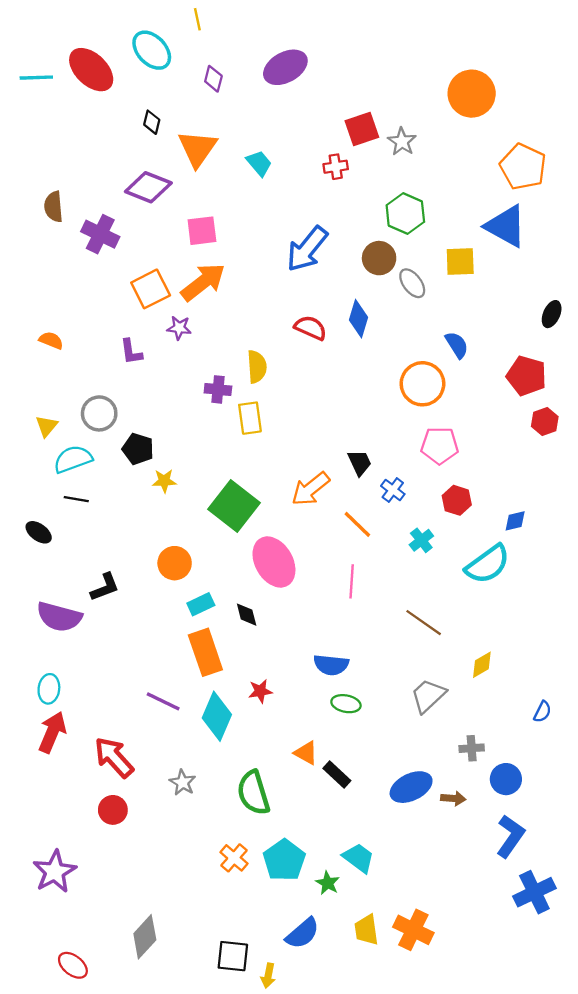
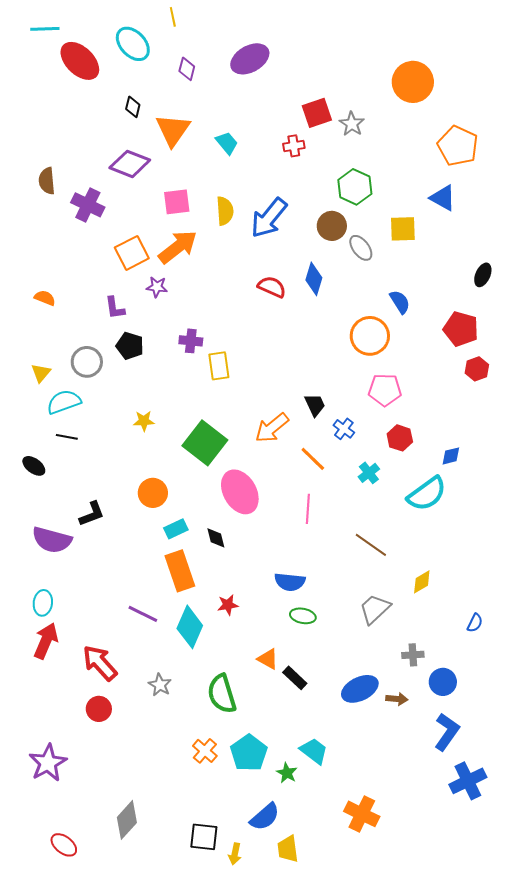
cyan line: (36, 78) -> (45, 29), moved
blue triangle: (506, 226) -> (443, 198), size x0.7
yellow semicircle: (257, 367) -> (225, 211), moved
black pentagon: (138, 449) -> (130, 346), moved
yellow trapezoid: (367, 930) -> (288, 849), moved

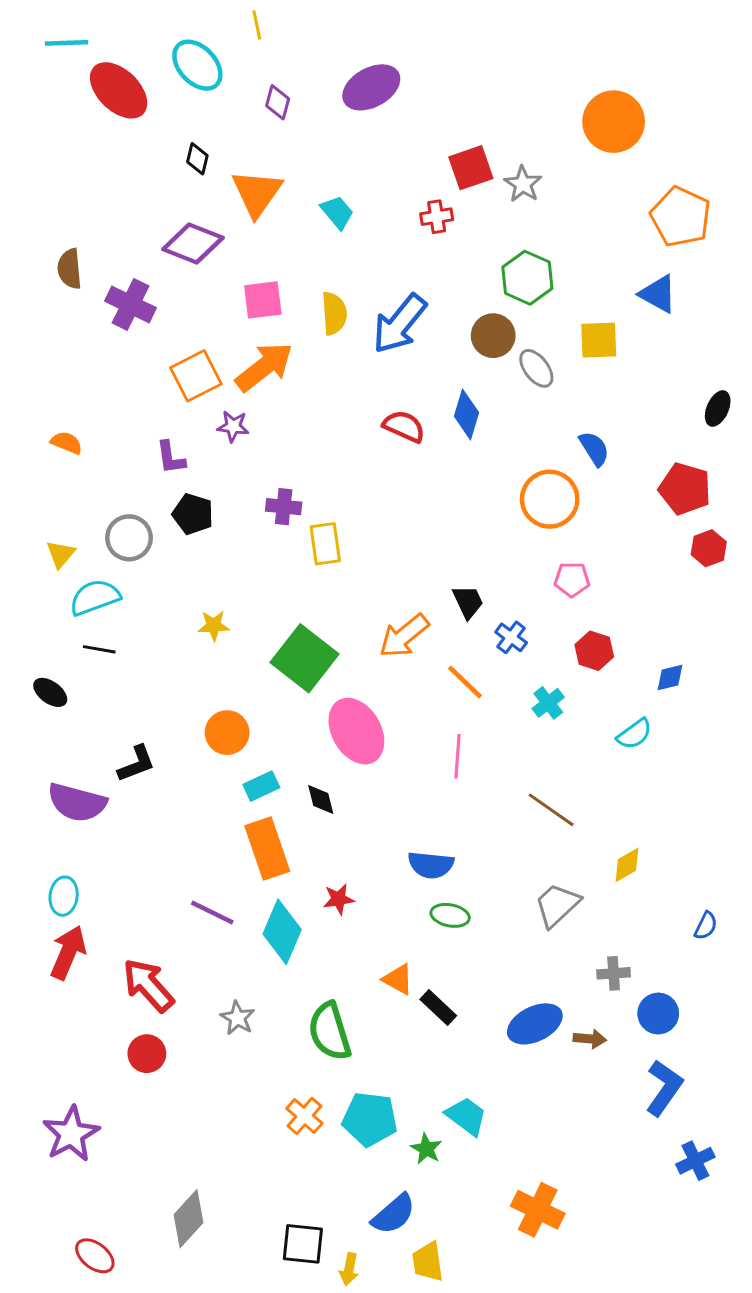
pink pentagon: (385, 390) -> (572, 579), size x0.7
cyan semicircle: (427, 494) -> (634, 734), size x0.6
cyan pentagon: (249, 753) -> (370, 1119), turned -30
blue cross: (468, 781) -> (695, 1161), size x0.7

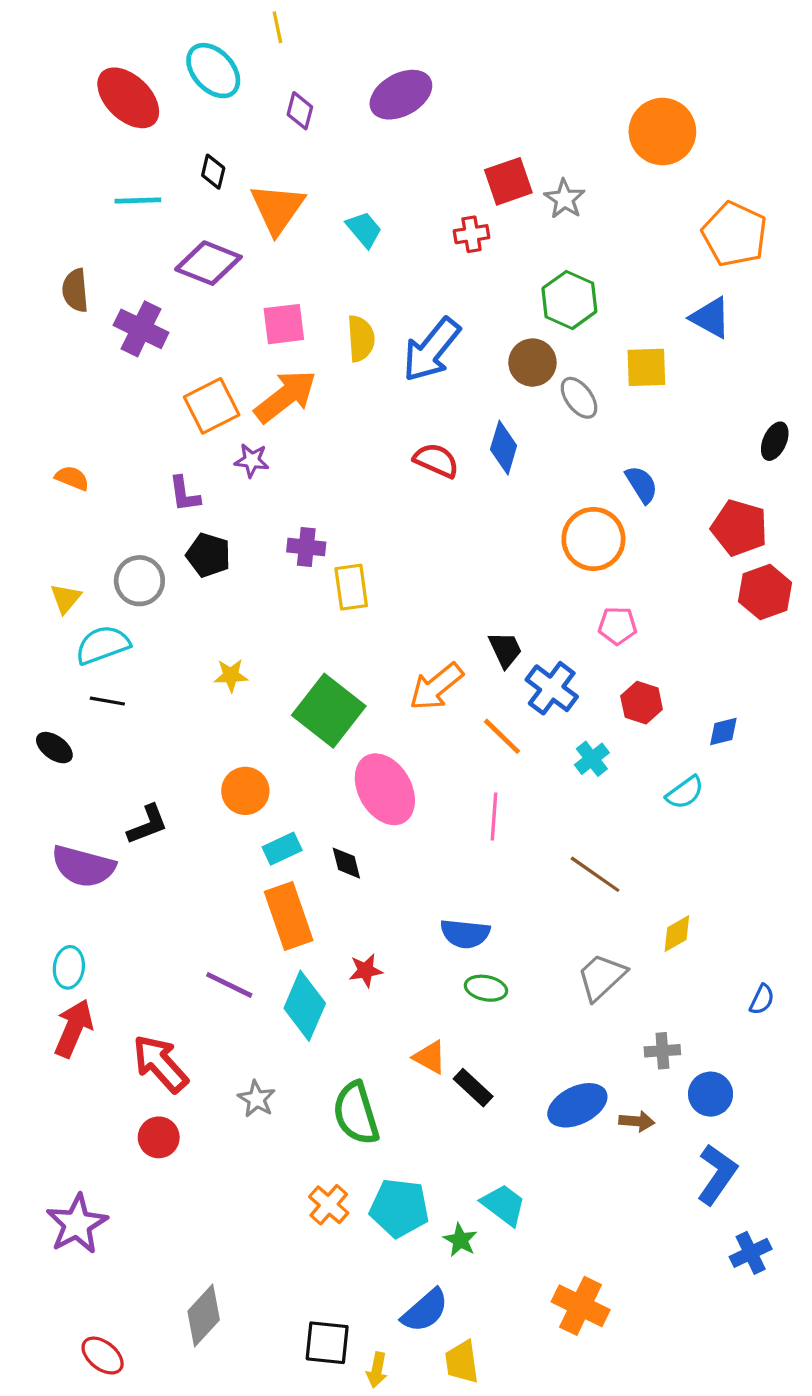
cyan line: (67, 43) -> (138, 201), moved
red hexagon: (709, 548) -> (765, 592), size x1.4
blue cross: (511, 637) -> (552, 688), size x1.5

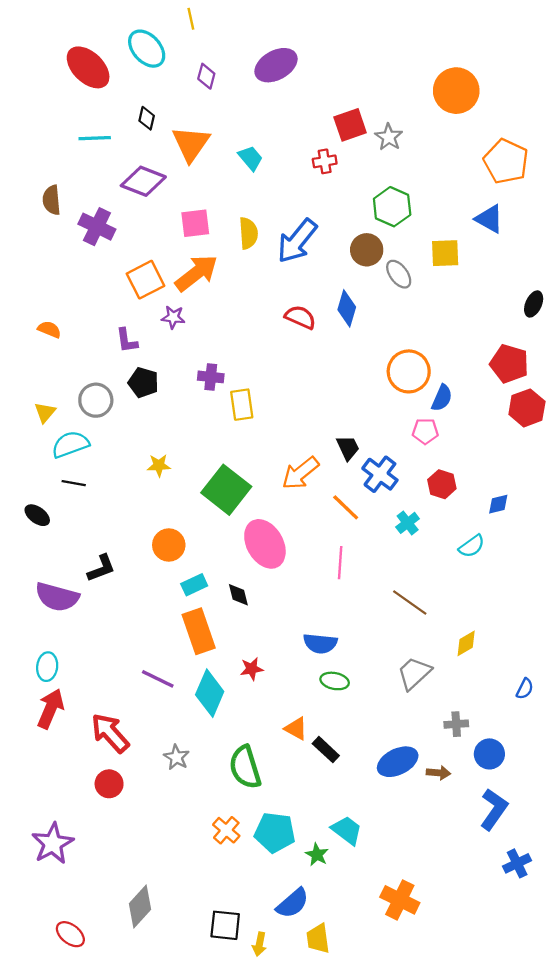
blue semicircle: (642, 484) -> (442, 398), moved, turned 56

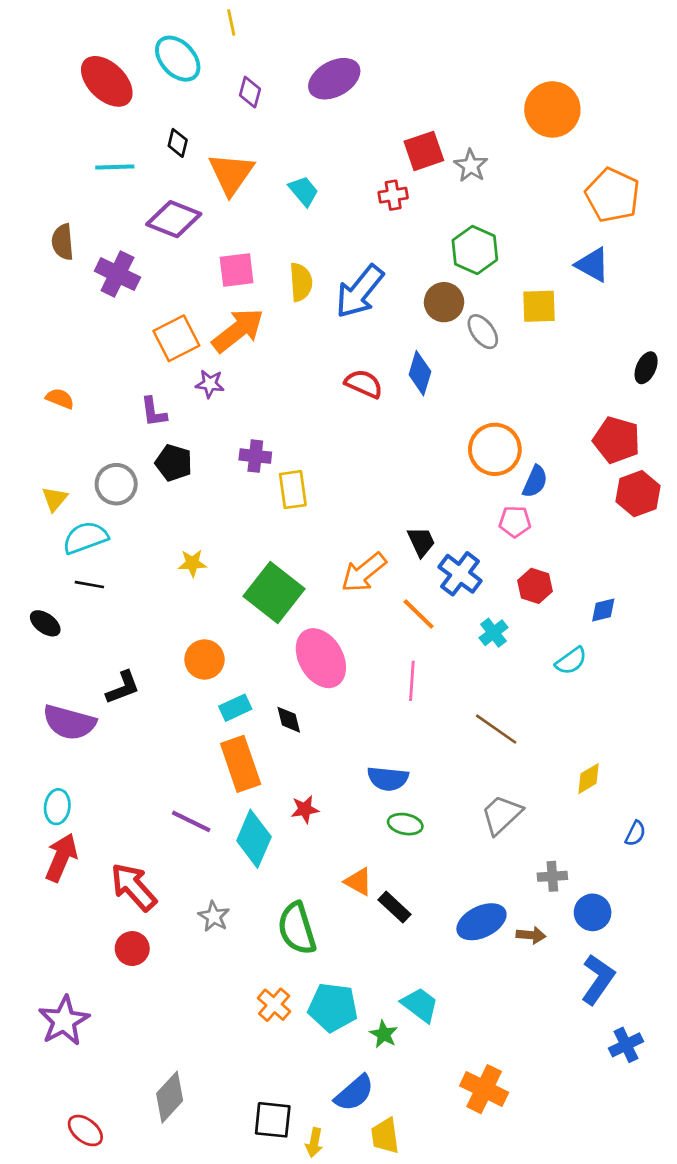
yellow diamond: (466, 643) -> (589, 779), moved

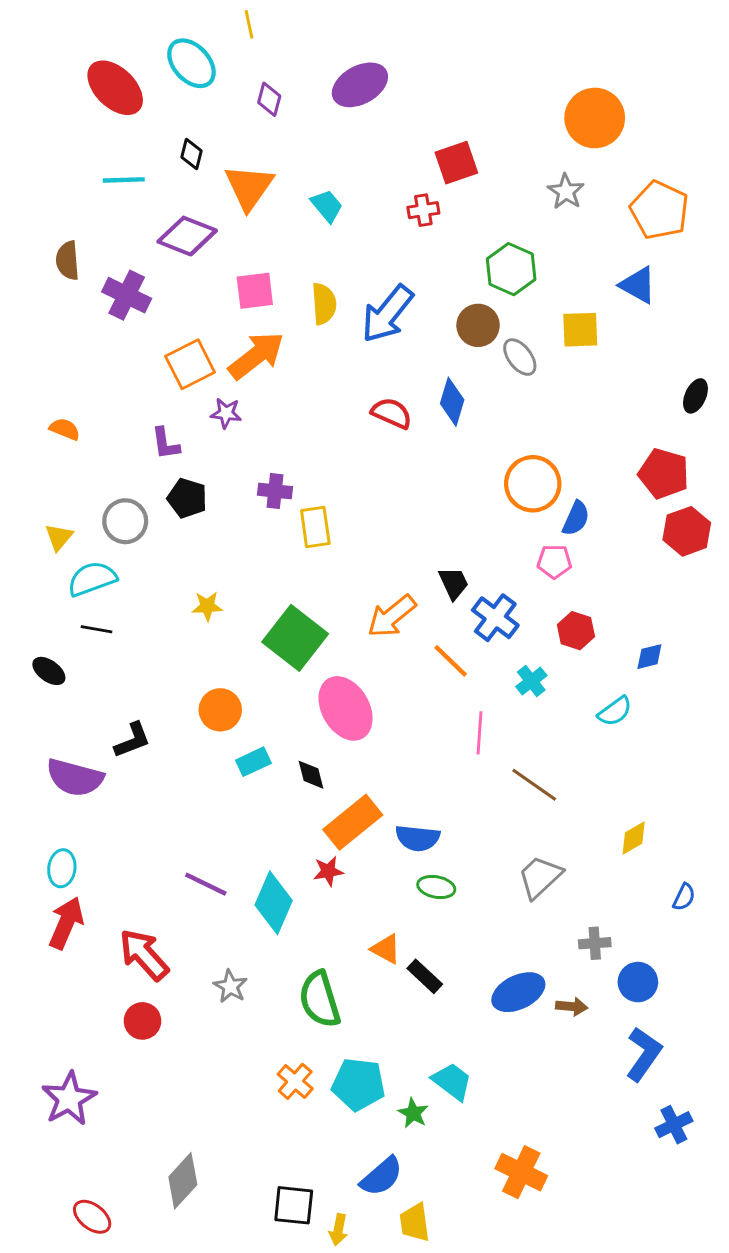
gray star: (471, 166) -> (566, 191), moved
pink line: (412, 681) -> (479, 733), moved
orange rectangle: (241, 764) -> (353, 822), moved, turned 70

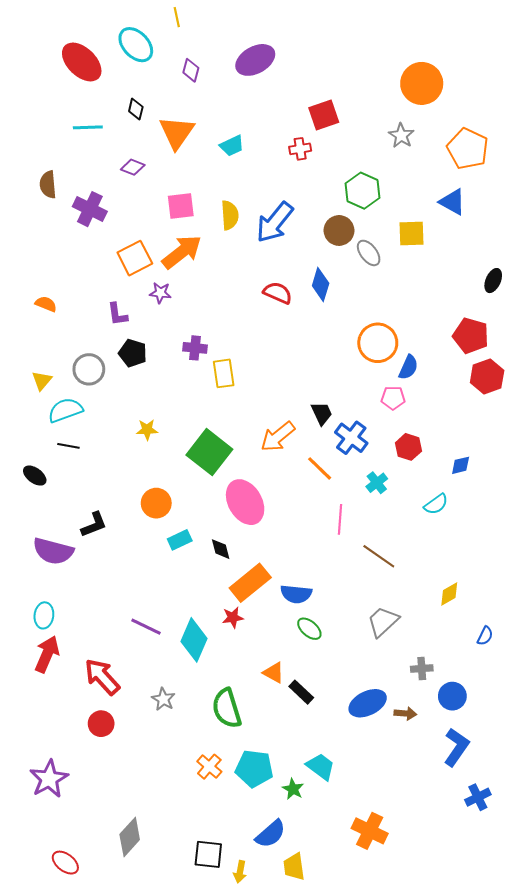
cyan trapezoid: (327, 206) -> (232, 146), turned 105
purple diamond: (187, 236) -> (133, 167), size x0.6
green ellipse: (436, 887) -> (309, 629), turned 30

